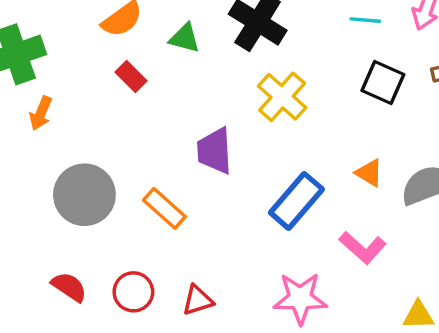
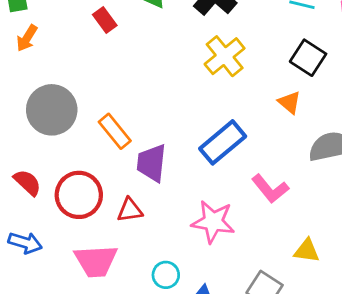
purple trapezoid: (215, 151) -> (152, 163), moved
orange triangle: (369, 173) -> (289, 102), moved
red circle: (133, 292) -> (79, 195), size x1.4

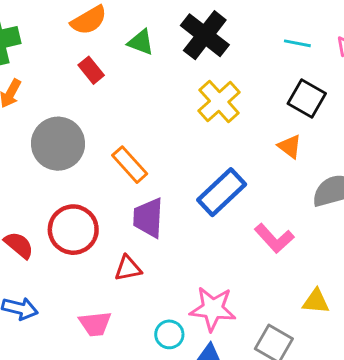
gray circle: (52, 110) -> (58, 144), moved
orange rectangle: (115, 131) -> (130, 165), moved
red circle: (79, 195) -> (73, 230), moved
pink star: (213, 222) -> (213, 309), moved
pink trapezoid: (96, 261) -> (95, 324), size x0.7

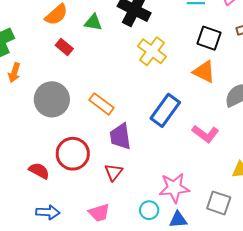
orange triangle: (290, 146) -> (204, 72), size x1.4
red triangle: (128, 268) -> (114, 172), turned -30

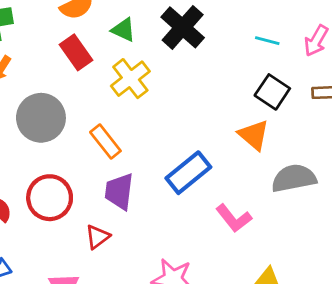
red rectangle: (64, 47) -> (76, 52), size x1.4
yellow cross: (152, 51) -> (130, 79), moved

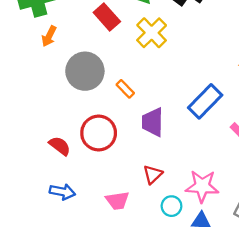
orange rectangle: (105, 142) -> (125, 89), moved, size x0.7
red triangle: (97, 237) -> (153, 174), moved

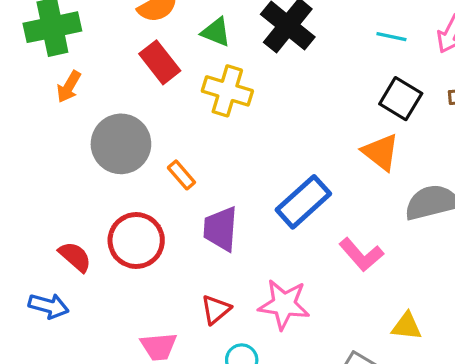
yellow cross: (152, 33) -> (227, 91), turned -32
pink star: (202, 186) -> (284, 304), moved
blue arrow: (62, 192) -> (49, 306), moved

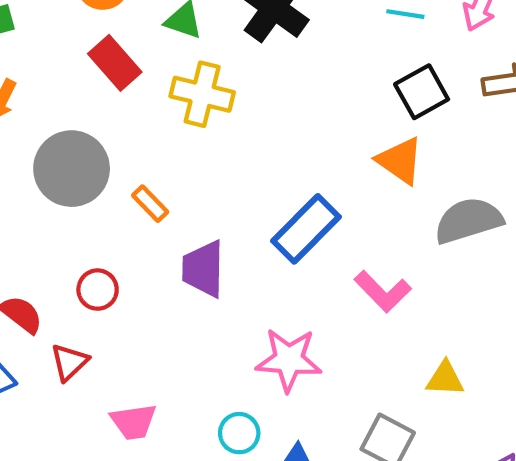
black square: (401, 99) -> (422, 92), turned 33
red circle: (136, 241) -> (98, 290), size x0.6
red triangle: (216, 310) -> (69, 362), moved

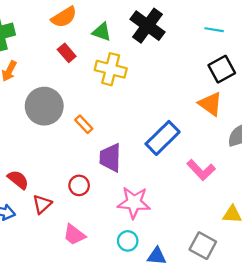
red rectangle: (115, 63) -> (67, 53), size x0.7
red circle: (98, 290) -> (79, 185), moved
pink star: (289, 360) -> (134, 203), moved
pink trapezoid: (133, 422) -> (74, 235), turned 45

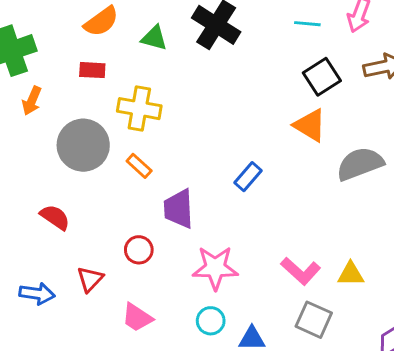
red rectangle: (67, 53) -> (92, 70), moved, turned -42
yellow cross: (111, 69) -> (139, 109), moved
blue rectangle: (163, 138) -> (248, 177), size x0.6
pink L-shape: (201, 170) -> (301, 271), moved
red semicircle: (18, 180) -> (55, 217), moved

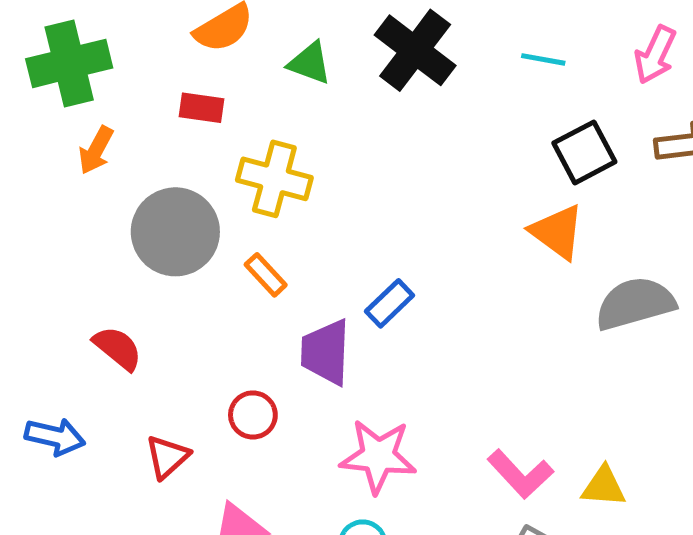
cyan line: (307, 24) -> (543, 59), moved
blue rectangle: (248, 177) -> (390, 303), moved
blue arrow: (37, 294) -> (55, 437), moved

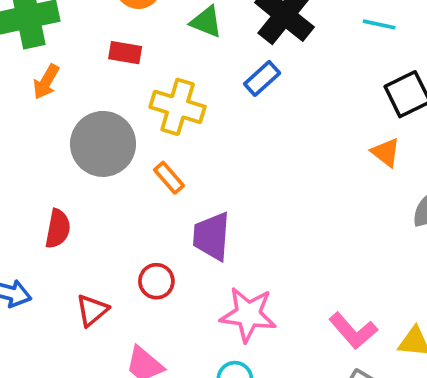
orange triangle: (557, 232) -> (386, 152), size x0.7
blue rectangle: (390, 303) -> (262, 78), moved
red semicircle: (118, 348) -> (58, 229), turned 60

